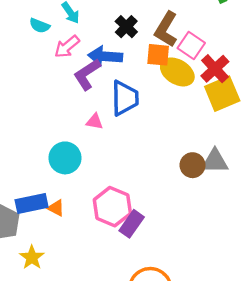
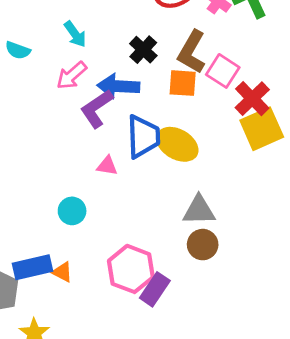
cyan semicircle: (40, 26) -> (18, 50), moved
yellow ellipse: (177, 72) -> (177, 144), moved
cyan circle: (65, 158) -> (72, 211), size x0.7
gray triangle: (215, 161) -> (199, 210), moved
brown circle: (192, 165) -> (203, 245), moved

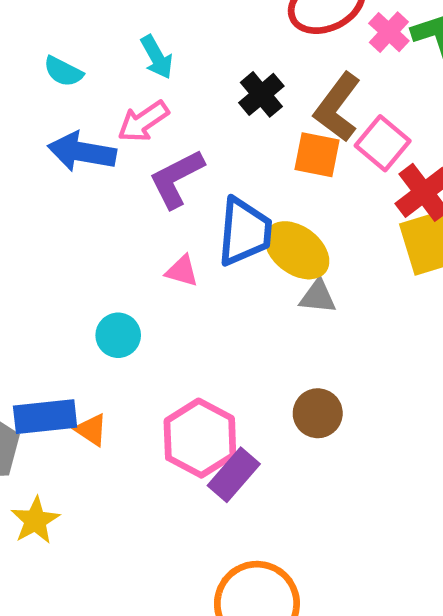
blue arrow: (118, 86) -> (82, 152), moved
gray triangle: (199, 210) -> (318, 297), moved, size x0.7

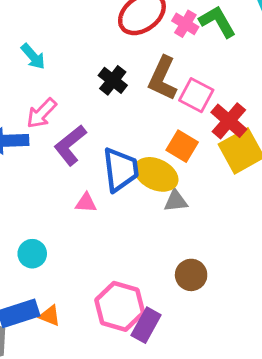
cyan arrow: (157, 57) -> (33, 57), moved
orange square: (317, 155) -> (182, 146), moved, turned 32
cyan circle: (118, 335) -> (32, 254), moved

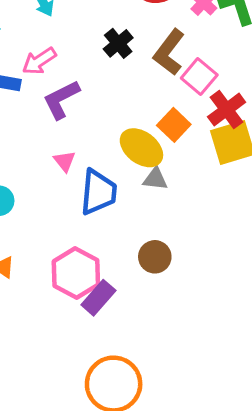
blue trapezoid: (120, 170) -> (98, 192), moved
pink triangle: (86, 203) -> (65, 161), turned 35

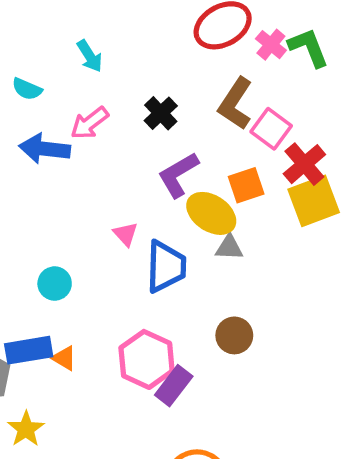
black cross: (118, 43) -> (161, 113), moved
purple L-shape: (61, 99) -> (178, 175), moved
orange square: (174, 125) -> (246, 185), turned 32

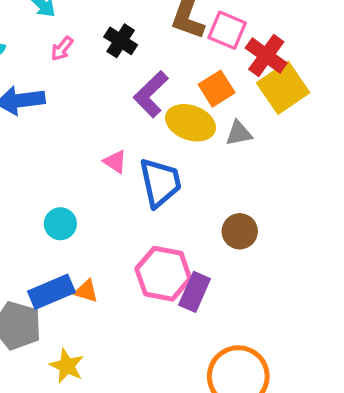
pink arrow: (90, 123) -> (62, 49), moved, size x0.7
gray triangle: (229, 247) -> (239, 133), moved

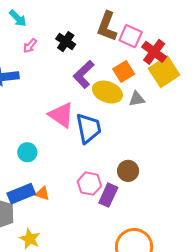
pink triangle: (115, 162) -> (61, 115), size x1.8
brown circle: (240, 231) -> (128, 171), moved
pink hexagon: (163, 274) -> (89, 184), size x0.7

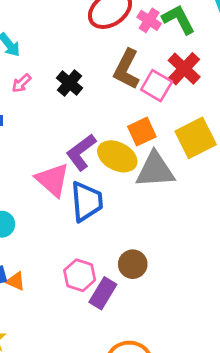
red cross: (154, 52) -> (184, 69), moved
purple L-shape: (84, 74) -> (81, 152), moved
gray triangle: (137, 99) -> (155, 170), size x1.8

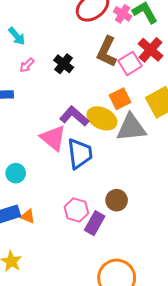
pink square: (157, 86) -> (130, 63), turned 30
purple L-shape: (81, 152) -> (74, 116), turned 80

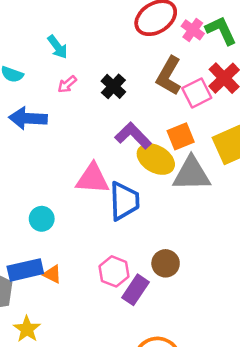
purple L-shape: (74, 116) -> (133, 136), moved
pink triangle: (53, 138) -> (92, 179), turned -40

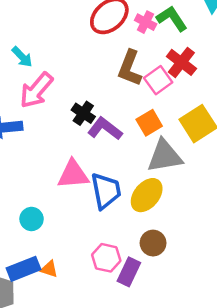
pink arrow: (67, 84) -> (36, 90), size x2.0
black cross: (113, 86) -> (83, 113), moved
yellow ellipse: (156, 159) -> (147, 195), moved, turned -72

